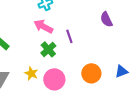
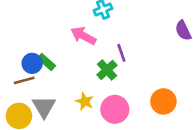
pink arrow: (43, 26) -> (83, 36), moved
purple line: (69, 36) -> (121, 53), moved

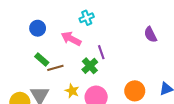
blue circle: (32, 63) -> (38, 28), moved
brown line: (24, 80) -> (55, 68), moved

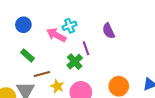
cyan cross: (87, 18) -> (70, 26), moved
purple semicircle: (150, 34) -> (109, 31), moved
brown line: (55, 68) -> (42, 74), moved

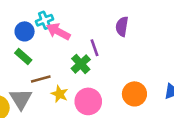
blue circle: (23, 25) -> (25, 31), moved
cyan cross: (70, 26) -> (45, 20), moved
purple semicircle: (109, 31) -> (122, 26), turned 35

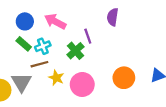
cyan cross: (45, 20) -> (43, 46), moved

